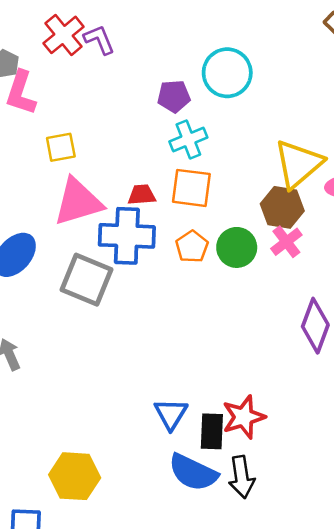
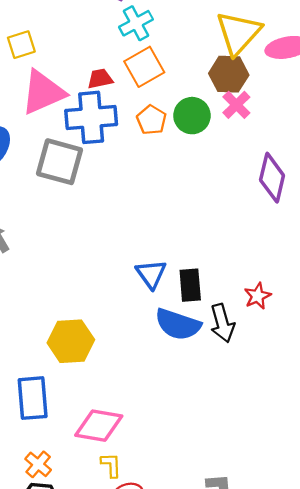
orange square: (191, 188) -> (144, 67), turned -30
red star: (244, 417) -> (258, 296), moved, size x0.7

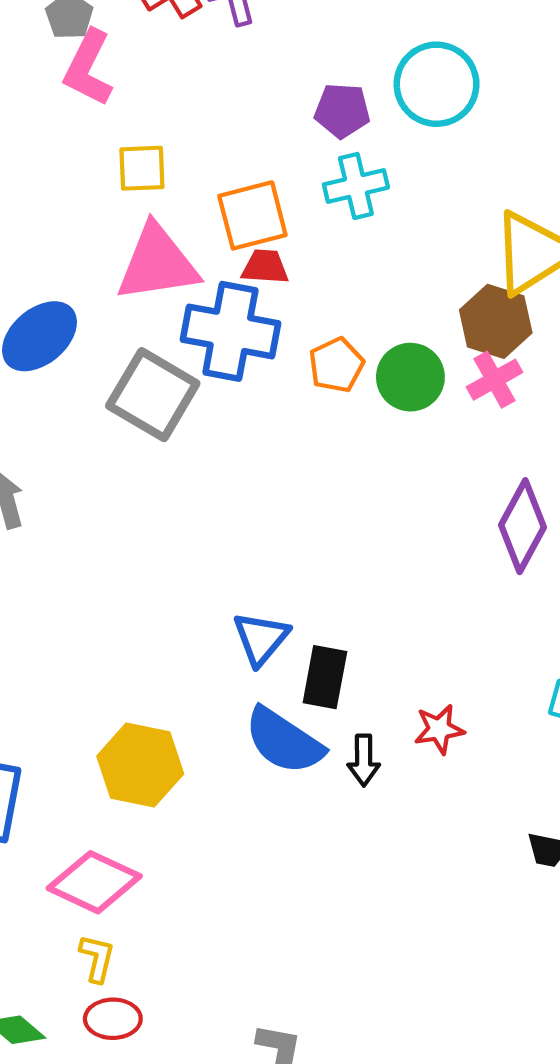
orange square: (144, 67) -> (252, 215), moved
black arrow: (222, 323) -> (364, 760), size x0.7
yellow hexagon: (71, 341) -> (140, 765), moved

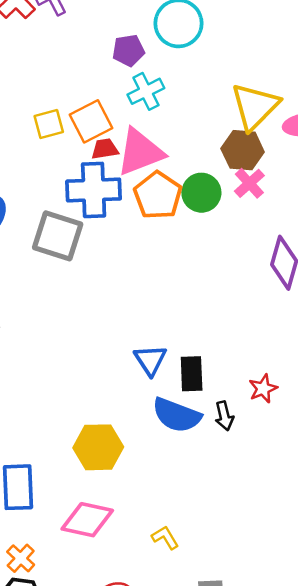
yellow square: (142, 168) -> (49, 124), moved
pink triangle: (157, 263) -> (140, 152), moved
orange pentagon: (336, 365) -> (158, 195), size x1.5
yellow L-shape: (97, 958) -> (165, 538), moved, turned -32

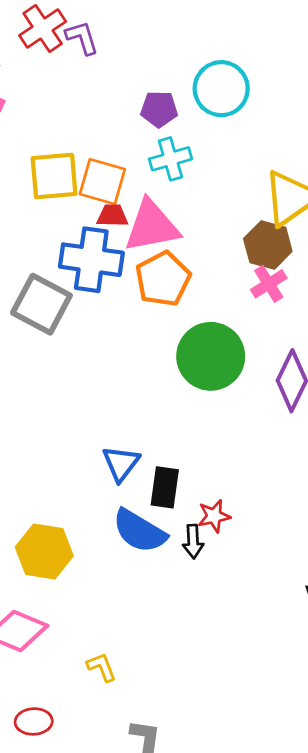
orange square: (91, 121) -> (102, 182), turned 33
yellow square: (49, 124) -> (54, 176), size x1.5
green circle: (201, 193) -> (211, 356), moved, size x1.5
red star: (263, 389) -> (214, 516), moved

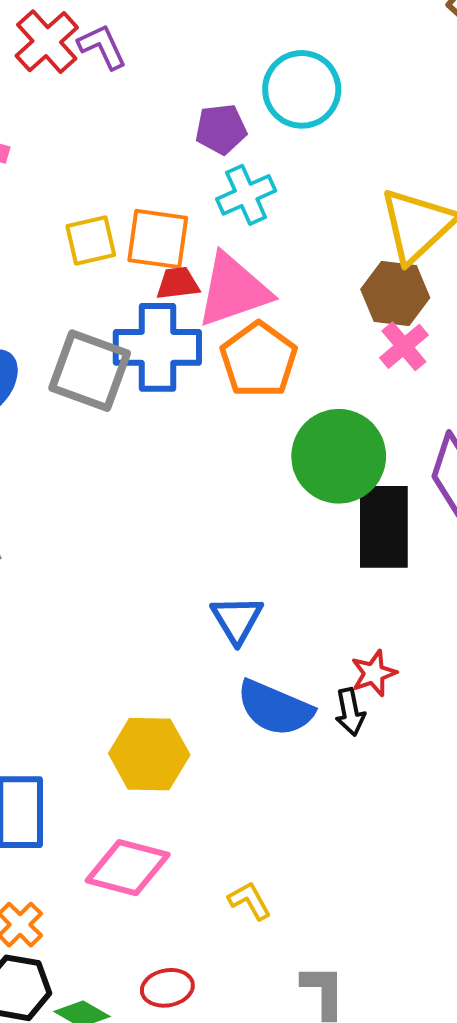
yellow square: (54, 176) -> (91, 240), size x0.7
gray square: (41, 304) -> (90, 371), moved
black rectangle: (165, 487) -> (384, 527), moved, size x1.5

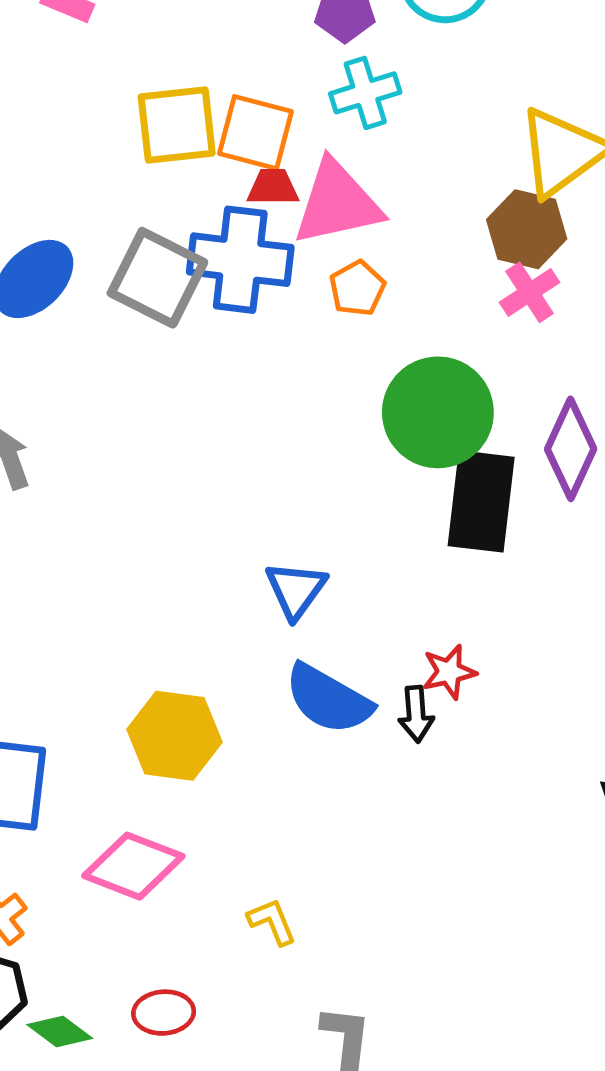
yellow square: (91, 240) -> (177, 125), size x1.4
orange pentagon: (259, 360) -> (357, 288), size x0.6

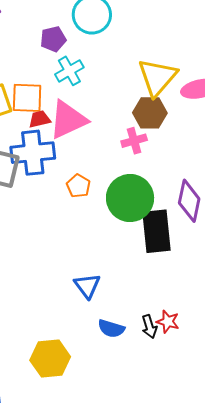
orange pentagon: (357, 288) -> (78, 186), moved
pink cross: (530, 292) -> (134, 141), moved, turned 30
red star: (449, 672) -> (168, 322), moved, turned -30
blue semicircle: (328, 699) -> (111, 329), size x0.7

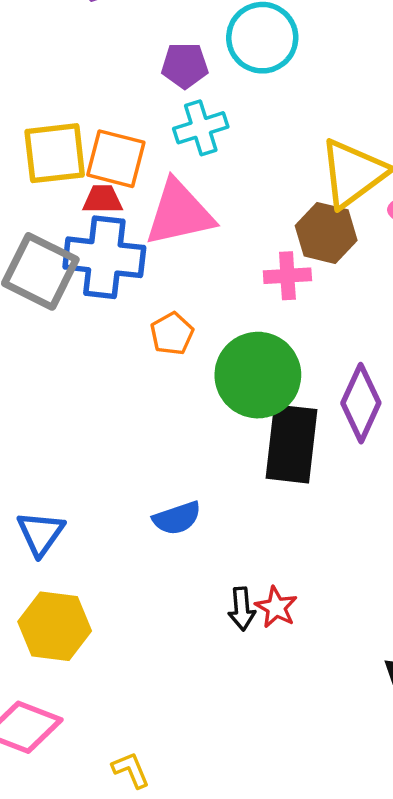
red trapezoid: (40, 119) -> (102, 199), moved
blue triangle: (87, 286) -> (41, 533), moved
blue semicircle: (111, 329) -> (177, 518), moved, turned -48

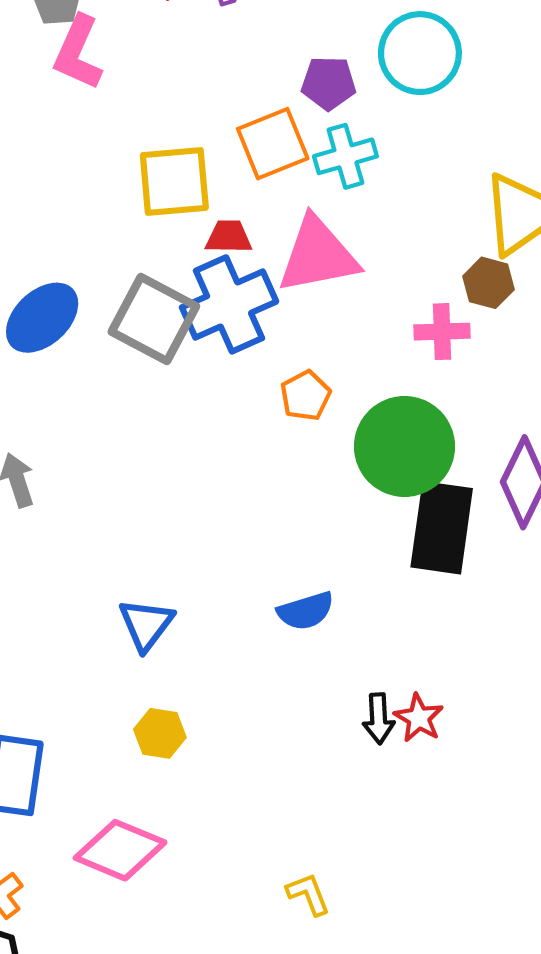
orange square: (116, 159) -> (273, 144), moved, turned -38
brown hexagon: (326, 233) -> (488, 283), size x0.7
blue cross: (104, 257) -> (229, 304), turned -32
yellow hexagon: (55, 626) -> (160, 733), size x0.6
yellow L-shape: (131, 770) -> (308, 894), moved

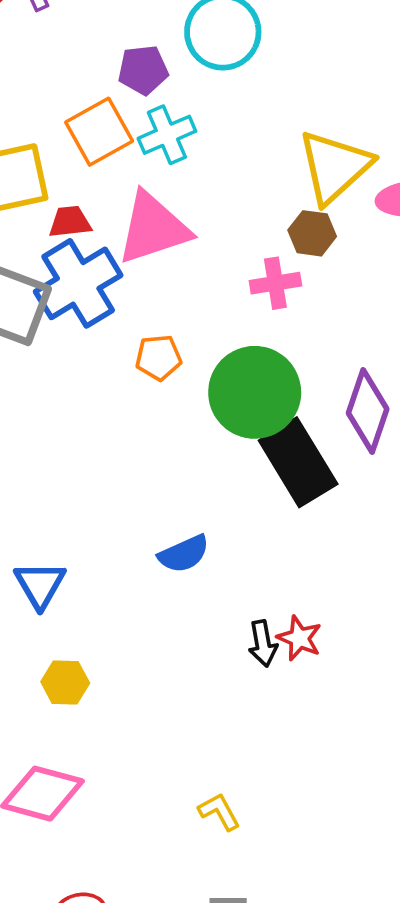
orange pentagon: (306, 396) -> (158, 358), turned 30
black rectangle: (442, 528) -> (298, 462), turned -32

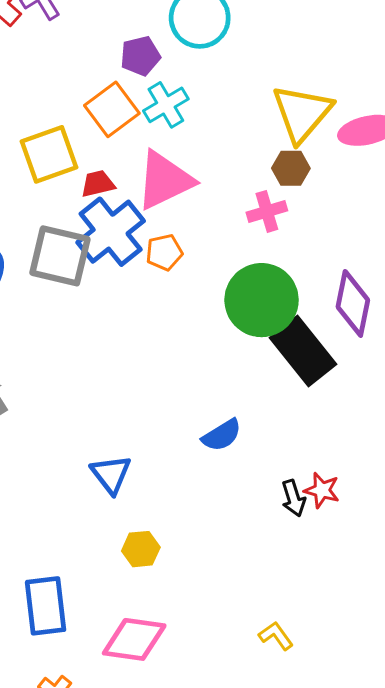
orange pentagon: (158, 358) -> (164, 252), moved

